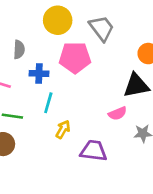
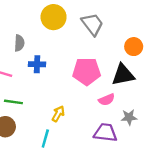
pink pentagon: (75, 58) -> (87, 71), moved
cyan line: (48, 103) -> (45, 138), moved
purple trapezoid: (94, 151) -> (105, 133), moved

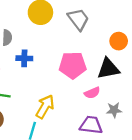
yellow arrow: (58, 114) -> (45, 107), size x1.5

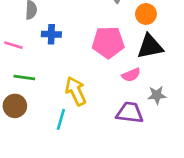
orange circle: (119, 41) -> (146, 14), moved
yellow arrow: (45, 107) -> (76, 91), turned -55

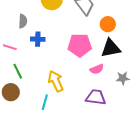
green line: (24, 78) -> (18, 71), turned 56
gray star: (157, 95) -> (123, 78), moved

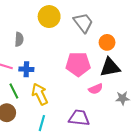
blue cross: (38, 39) -> (26, 69), moved
yellow arrow: (56, 81) -> (40, 94), moved
purple trapezoid: (96, 97) -> (79, 118), moved

